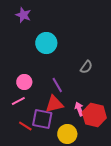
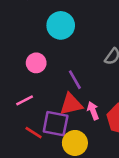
pink circle: (24, 82) -> (36, 63), moved
pink arrow: (79, 109) -> (93, 111), moved
yellow circle: (67, 134) -> (75, 143), moved

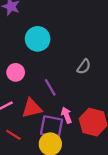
red triangle: (71, 104) -> (32, 108), moved
purple square: (56, 124) -> (51, 127), moved

